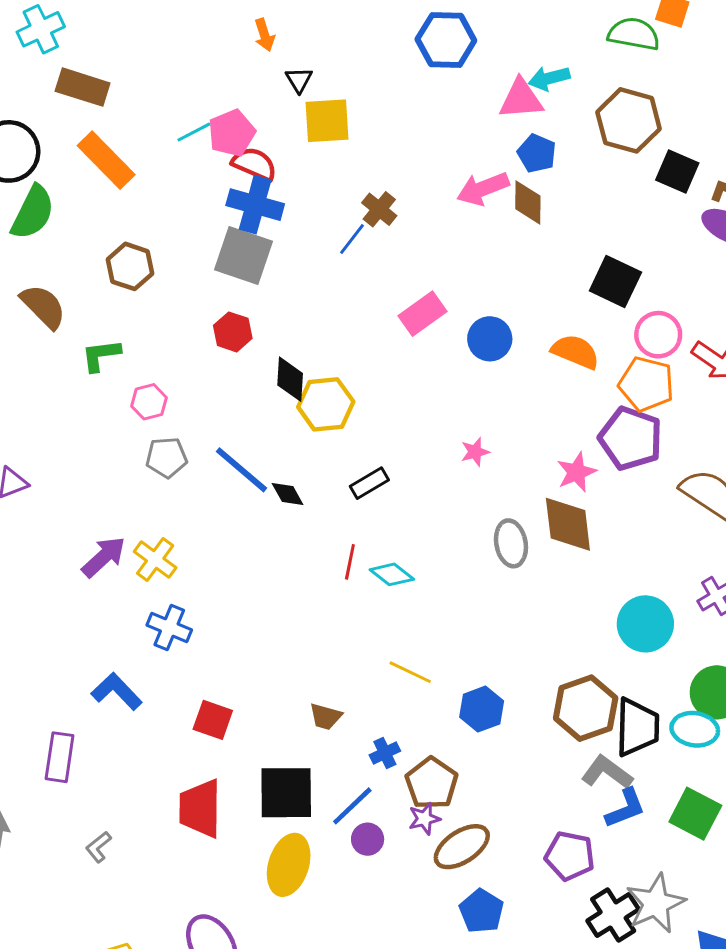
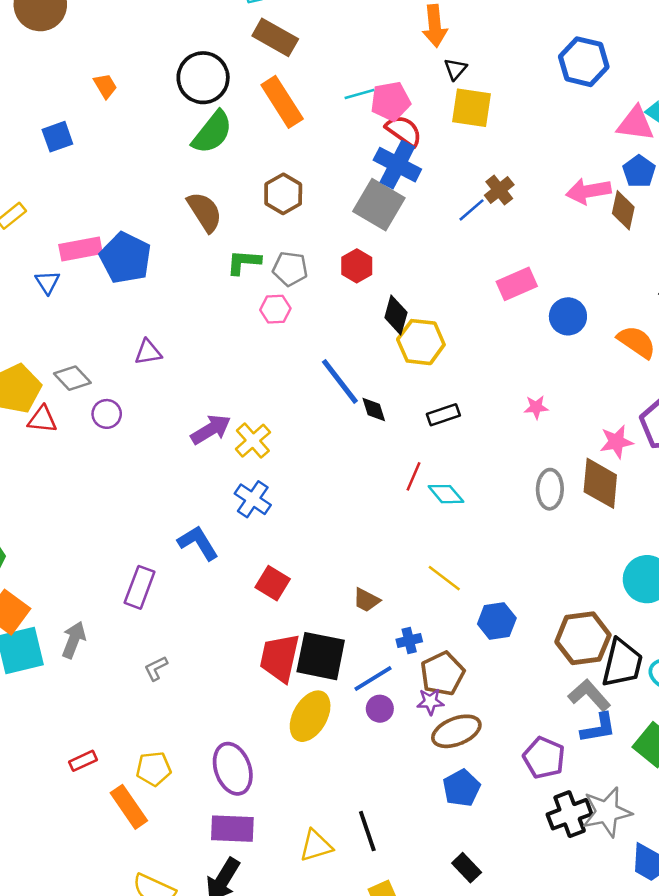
orange arrow: (264, 35) -> (435, 26), size x1.5
gray pentagon: (166, 457) -> (290, 269), moved
red trapezoid: (200, 809) -> (280, 658), moved

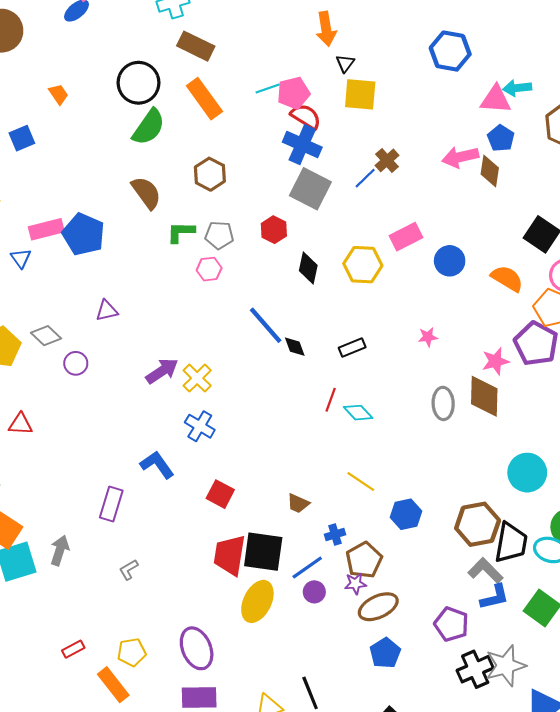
gray square: (379, 205) -> (310, 189), moved
yellow hexagon: (421, 342) -> (363, 265), moved
red triangle: (42, 419) -> (20, 424), moved

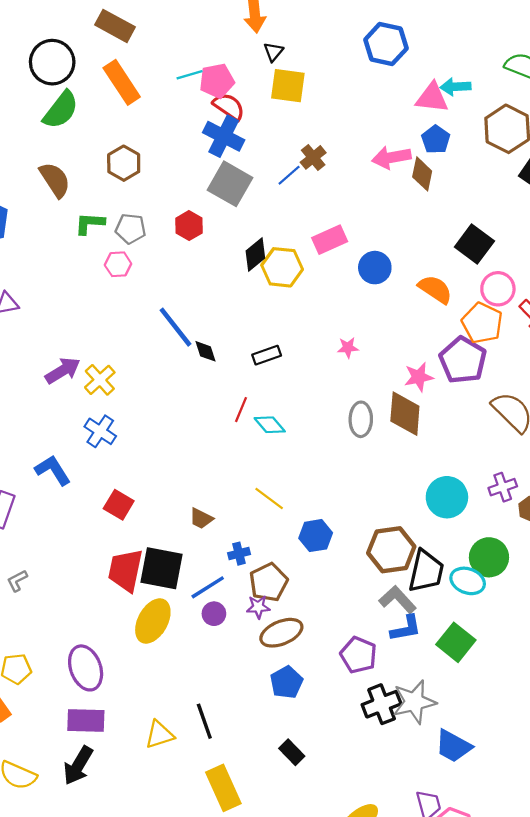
black diamond: (308, 268) -> (255, 255), moved, turned 36

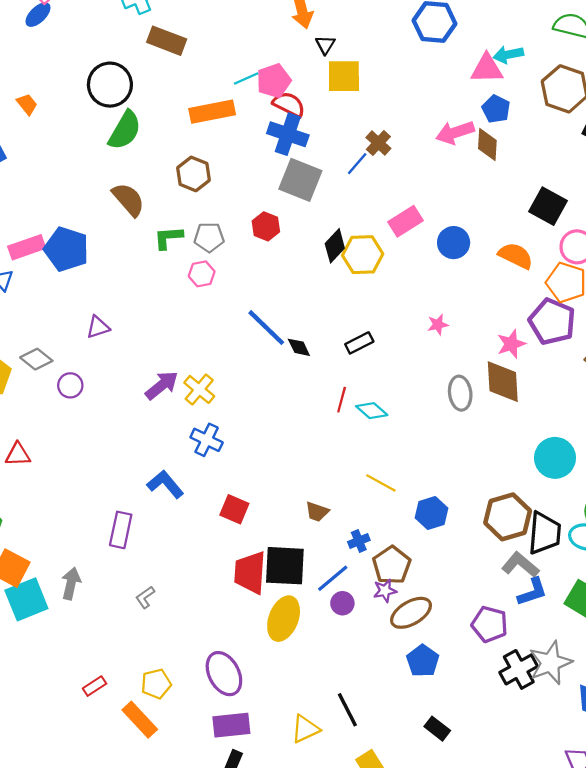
orange rectangle: (122, 82) -> (212, 112), moved, turned -60

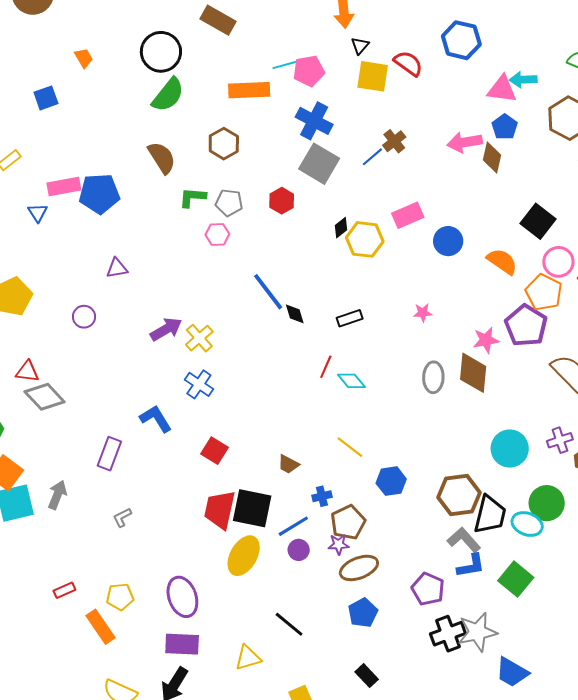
red semicircle: (289, 104) -> (408, 63), moved
black diamond: (335, 246) -> (341, 228), size x0.7
blue pentagon: (66, 249) -> (99, 194), turned -30
gray diamond: (36, 359) -> (45, 397), moved, size x1.4
black line: (347, 710) -> (289, 624), moved, turned -32

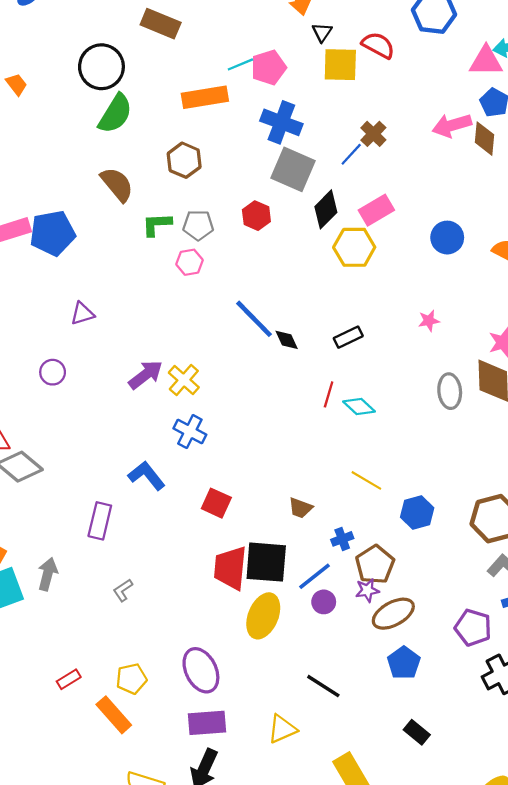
pink rectangle: (408, 215) -> (376, 210), moved
black diamond: (341, 228) -> (326, 209), moved, size x1.6

